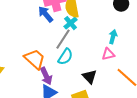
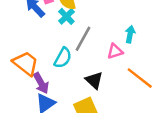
cyan arrow: (113, 37) -> (130, 34), moved
gray line: (63, 39) -> (83, 39), moved

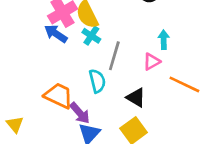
cyan semicircle: (63, 58) -> (97, 81), turned -30

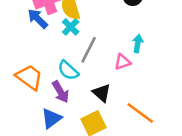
cyan semicircle: (97, 81) -> (68, 70), turned 135
orange line: (184, 84) -> (140, 113), moved
purple arrow: (80, 113) -> (61, 92), moved

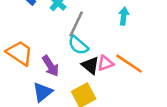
pink triangle: (123, 62) -> (105, 63), moved
cyan semicircle: (68, 70) -> (78, 45), moved
orange line: (140, 113) -> (129, 64), moved

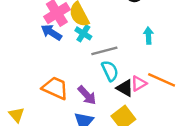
gray line: (76, 24) -> (104, 51), turned 60
cyan semicircle: (78, 45) -> (110, 71), turned -145

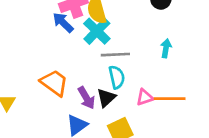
cyan cross: (83, 33) -> (97, 31), size x1.5
orange line: (162, 80) -> (170, 99), turned -36
black triangle: (125, 88) -> (106, 98), moved, turned 36

